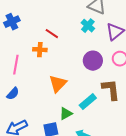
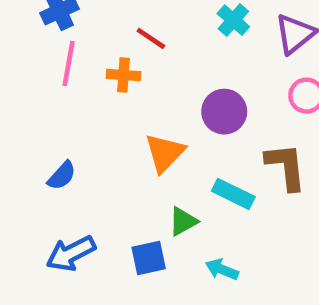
purple circle: (93, 61) -> (224, 112), moved
pink line: (16, 65) -> (69, 64), moved
cyan rectangle: (88, 102) -> (233, 194), turned 66

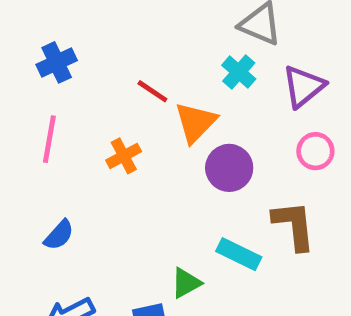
pink line: (69, 64) -> (49, 139), moved
orange cross: (124, 75) -> (124, 156), moved, turned -32
orange triangle: (165, 153) -> (196, 122), moved

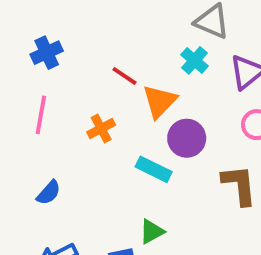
cyan rectangle: (239, 254) -> (154, 169), moved

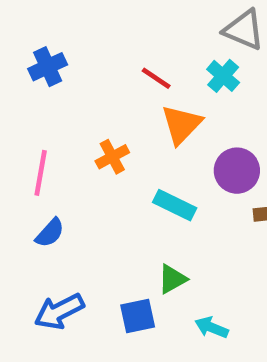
red line: (124, 76) -> (156, 78), moved
pink line: (41, 115) -> (41, 173), moved
purple circle: (187, 138) -> (237, 171), moved

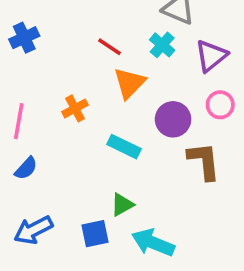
cyan arrow: (212, 328) -> (153, 243), size x1.6

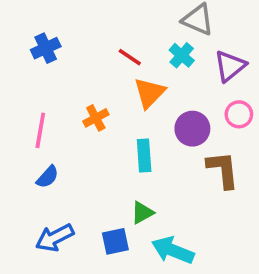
cyan rectangle: (124, 147) -> (144, 155), turned 60

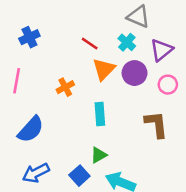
purple circle: (192, 129) -> (135, 73), moved
pink line: (40, 130) -> (17, 81), moved
blue semicircle: (48, 177) -> (31, 129), size x1.6
blue square: (115, 241) -> (79, 176), turned -30

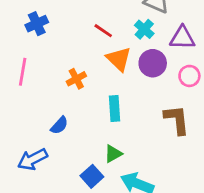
purple triangle: (161, 50) -> (182, 38), turned 40
orange triangle: (104, 69) -> (119, 59), turned -30
blue semicircle: (31, 129) -> (59, 125), moved, size x0.6
blue arrow: (36, 173) -> (33, 159), moved

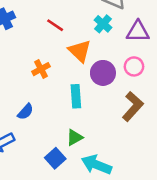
red line: (103, 31) -> (55, 25), moved
purple circle: (153, 63) -> (103, 73), moved
pink circle: (189, 76) -> (134, 66), moved
brown L-shape: (177, 120) -> (133, 107), turned 48

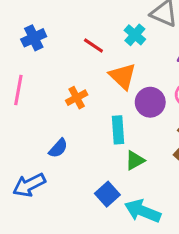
cyan cross: (103, 24) -> (135, 35), moved
green triangle: (75, 138) -> (135, 160), moved
blue square: (55, 158) -> (107, 194), moved

